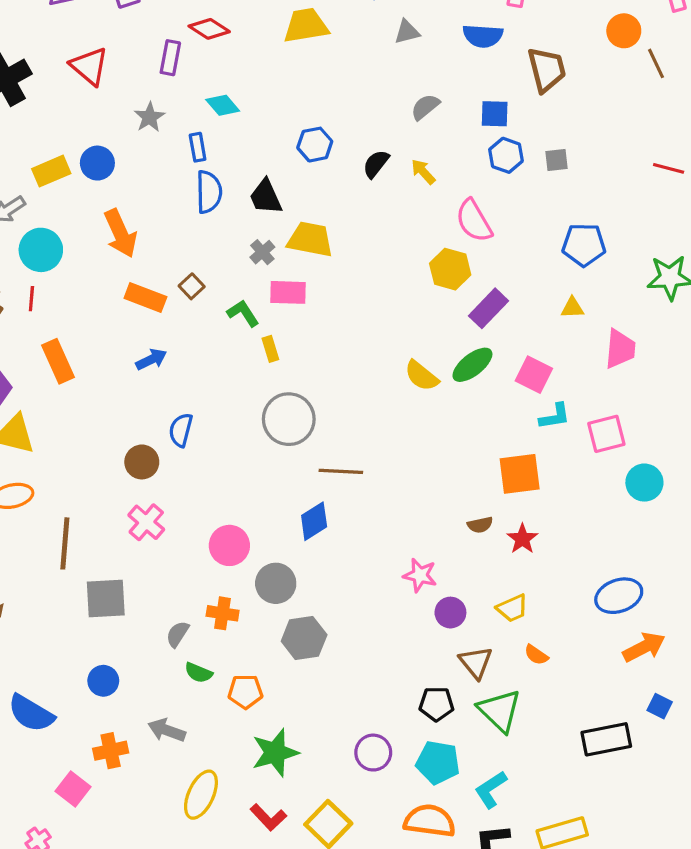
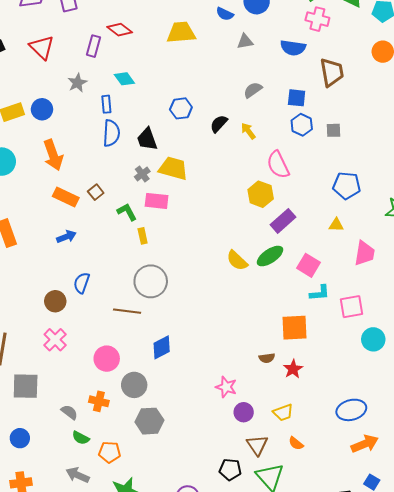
brown line: (341, 471) -> (127, 311), moved
gray semicircle: (178, 634) -> (69, 412), turned 90
gray arrow: (167, 730) -> (78, 475), moved

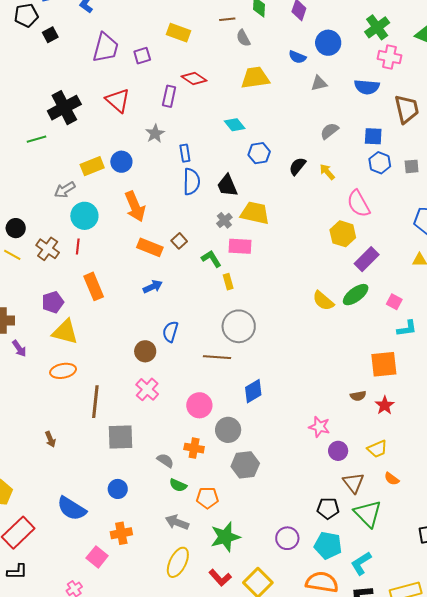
cyan diamond: (124, 79) -> (235, 125), moved
pink square: (308, 265) -> (394, 302), size x0.7

